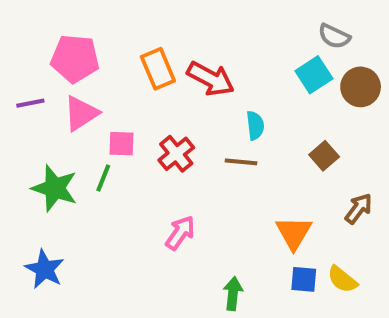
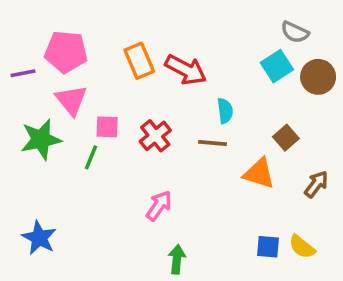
purple line: (30, 103) -> (23, 73), moved
pink triangle: (81, 113) -> (71, 100), turned -36
green star: (55, 188) -> (41, 139), moved, turned -30
orange triangle: (294, 233) -> (259, 173), moved, turned -44
green arrow: (233, 294) -> (177, 259), moved

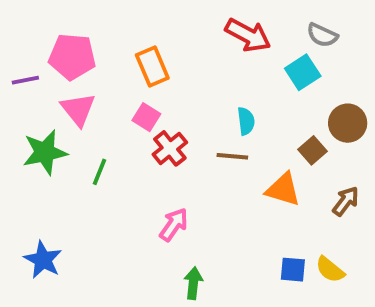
red arrow: (186, 70) -> (248, 35), moved
brown circle: (318, 77) -> (348, 123), moved
pink square: (107, 127) -> (146, 117), moved, turned 30

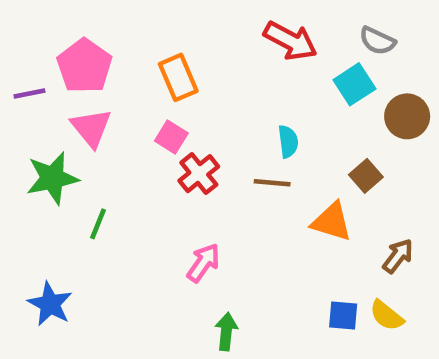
pink pentagon: (72, 57) -> (84, 66), turned 30
brown circle: (348, 123) -> (407, 116), moved
green line: (100, 172) -> (98, 224), moved
brown arrow: (346, 201) -> (398, 256), moved

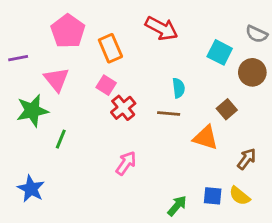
red arrow: (290, 41) -> (162, 28), moved
gray semicircle: (377, 41) -> (257, 34), moved
pink pentagon: (84, 66) -> (68, 31), moved
cyan square: (354, 84) -> (220, 52), turned -30
green arrow: (226, 332) -> (177, 206), moved, turned 35

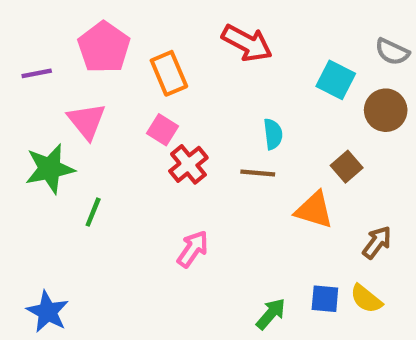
purple line: (18, 58) -> (37, 73), moved
blue star: (31, 189) -> (48, 312), moved

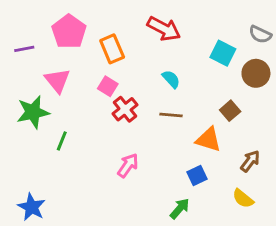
cyan semicircle: (273, 134) -> (171, 79), moved, turned -36
blue square: (325, 299) -> (197, 175), moved, turned -30

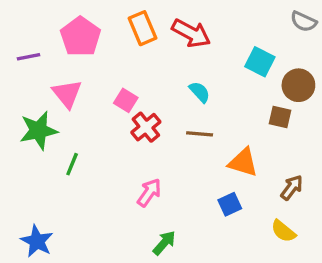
gray semicircle: (260, 34) -> (303, 22), moved
orange rectangle: (112, 49) -> (143, 28), moved
brown square: (230, 111) -> (280, 117), moved, turned -36
green arrow: (180, 209) -> (164, 243), moved

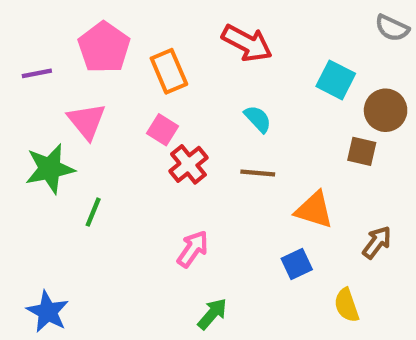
orange rectangle: (143, 28) -> (169, 71), moved
yellow semicircle: (283, 231) -> (347, 305), moved, turned 32

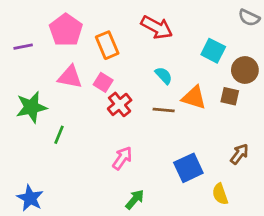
pink triangle: (87, 121) -> (70, 77), moved, turned -40
orange triangle: (314, 210) -> (194, 98), moved
blue square: (297, 264) -> (188, 168), size x1.5

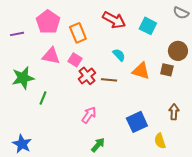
cyan square: (213, 51) -> (148, 26), moved
brown line: (164, 110) -> (109, 80), moved
brown arrow: (239, 154) -> (174, 112), turned -35

